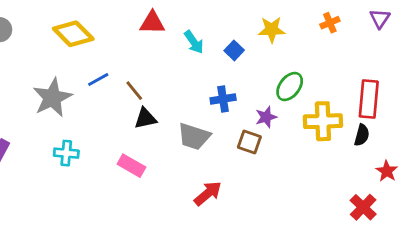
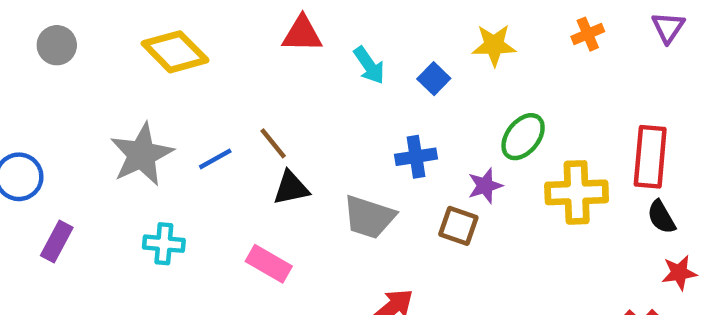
blue line: (98, 80) -> (215, 159), moved
black semicircle: (362, 135) -> (661, 217), moved, turned 135
red star: (387, 171) -> (679, 273), turned 30

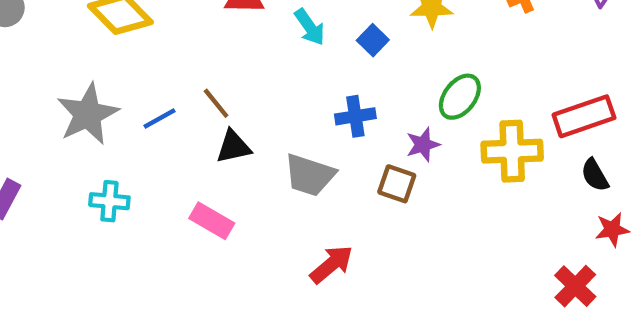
red rectangle: (650, 157) -> (584, 116), turned 66

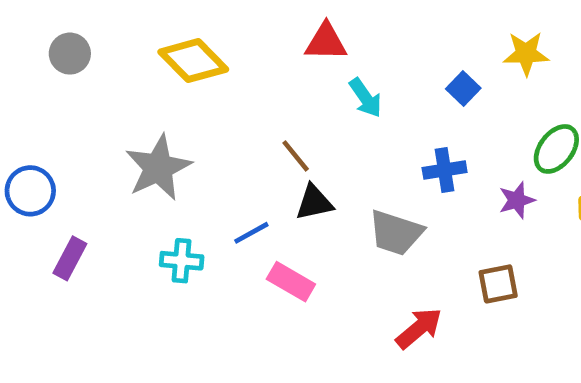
cyan arrow: (310, 27) -> (365, 98), moved
blue line: (159, 118) -> (251, 233), moved
brown square: (397, 184) -> (498, 284), moved, turned -30

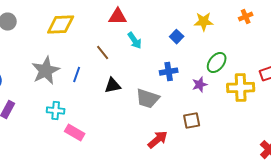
yellow diamond: (193, 61) -> (61, 25), turned -48
brown line: (296, 156) -> (103, 53), moved
blue line: (251, 233) -> (77, 75), moved, turned -42
pink rectangle: (291, 282) -> (75, 133), moved

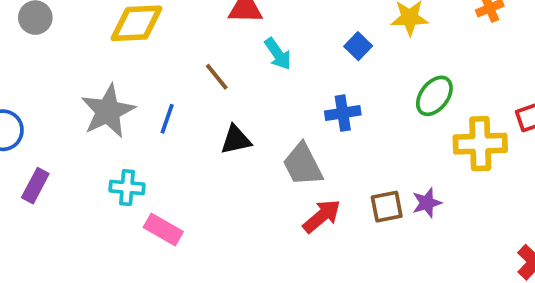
purple star: (200, 85) -> (427, 203), moved
gray trapezoid: (148, 99) -> (303, 165), turned 45
red arrow: (158, 140) -> (322, 216), moved

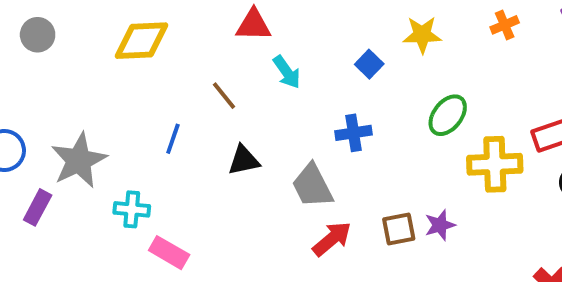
gray star: (108, 111) -> (79, 160), moved

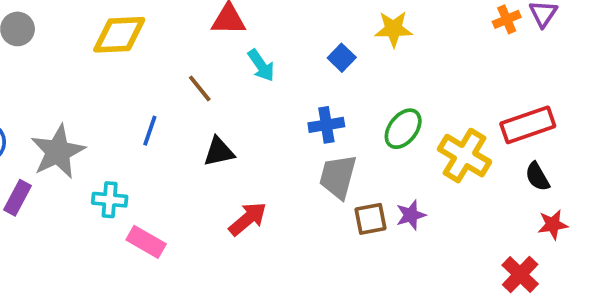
orange cross: (505, 25) -> (507, 19), moved
green ellipse: (448, 115) -> (403, 129), moved
yellow cross: (495, 164) -> (464, 156), turned 33
gray trapezoid: (312, 186) -> (338, 177), moved, turned 42
red arrow: (332, 239) -> (248, 219), moved

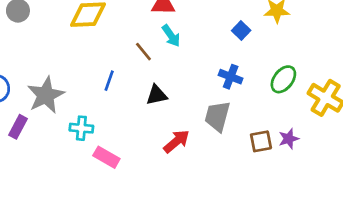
cyan arrow: (261, 65) -> (171, 36), moved
blue cross: (326, 125) -> (231, 77), turned 30
gray trapezoid: (338, 177) -> (217, 116), moved

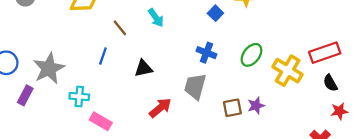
brown line: (143, 52) -> (120, 28), moved

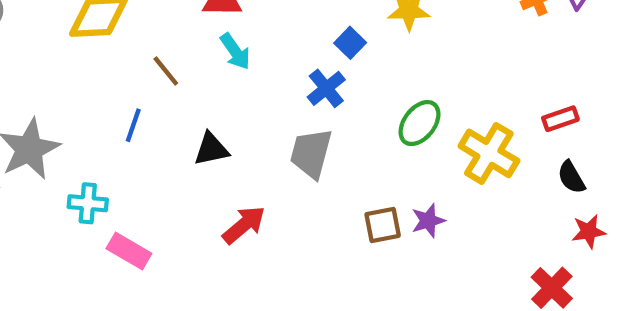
blue cross: (206, 53) -> (326, 88), moved, turned 30
red rectangle: (325, 53) -> (560, 119), size x0.6
gray trapezoid: (195, 86) -> (311, 153), moved

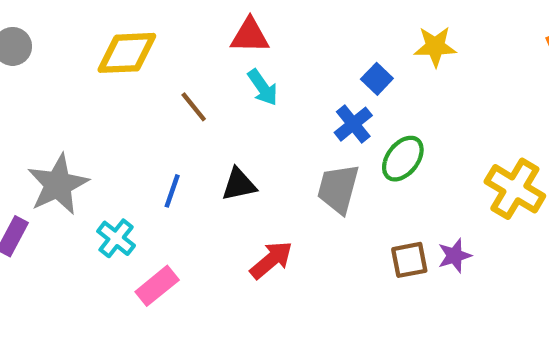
green ellipse: (420, 123) -> (403, 159), moved
blue line: (133, 125) -> (172, 191), moved
cyan cross: (88, 203) -> (116, 238), turned 33
pink rectangle: (129, 251) -> (157, 286), turned -69

